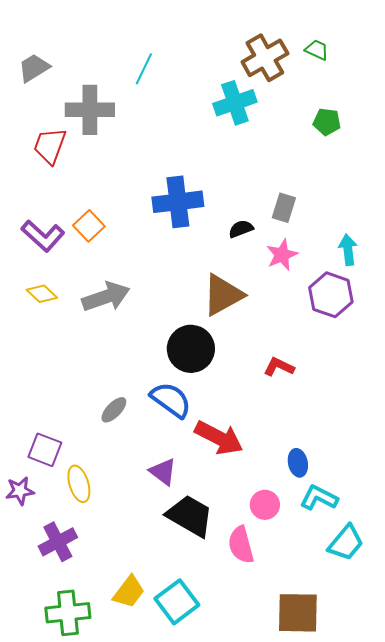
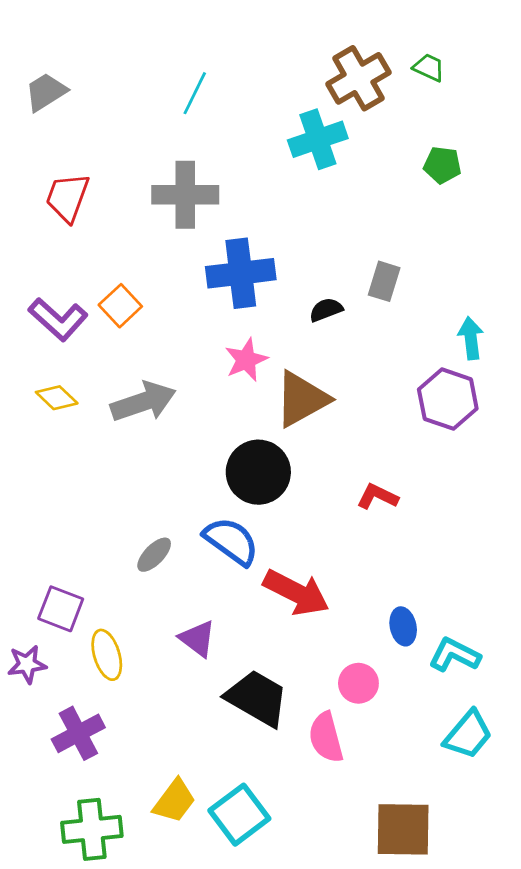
gray cross: (90, 110) -> (185, 195), moved
pink star: (282, 255) -> (246, 360), moved
purple triangle: (163, 472) -> (197, 639), moved
cyan L-shape: (319, 498) -> (455, 655), moved

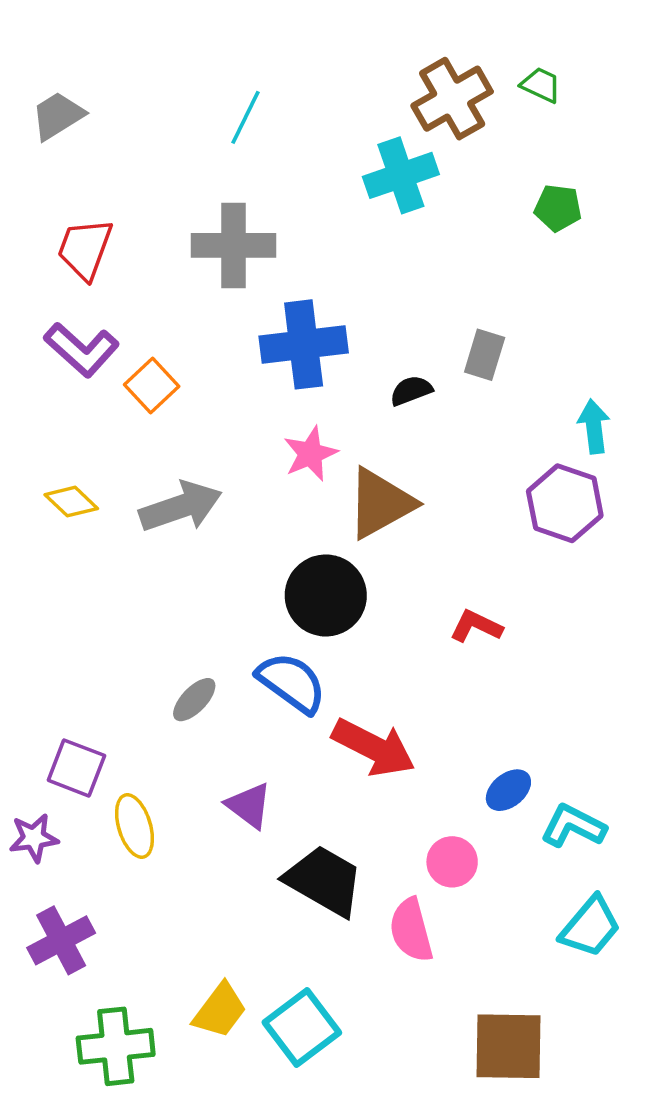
purple L-shape: (58, 319) -> (82, 350), moved
blue ellipse: (403, 626) -> (508, 790), turned 63
purple cross: (78, 733) -> (61, 940), moved

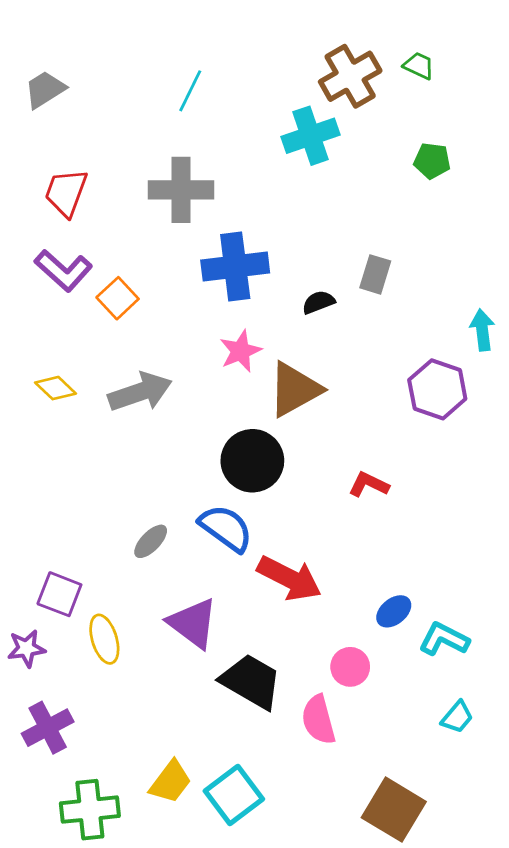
cyan arrow: (594, 426) -> (482, 330), moved
purple triangle: (249, 806) -> (193, 623), size x1.4
cyan trapezoid: (590, 927) -> (457, 717), size x0.7
brown square: (508, 1046) -> (394, 810), turned 30

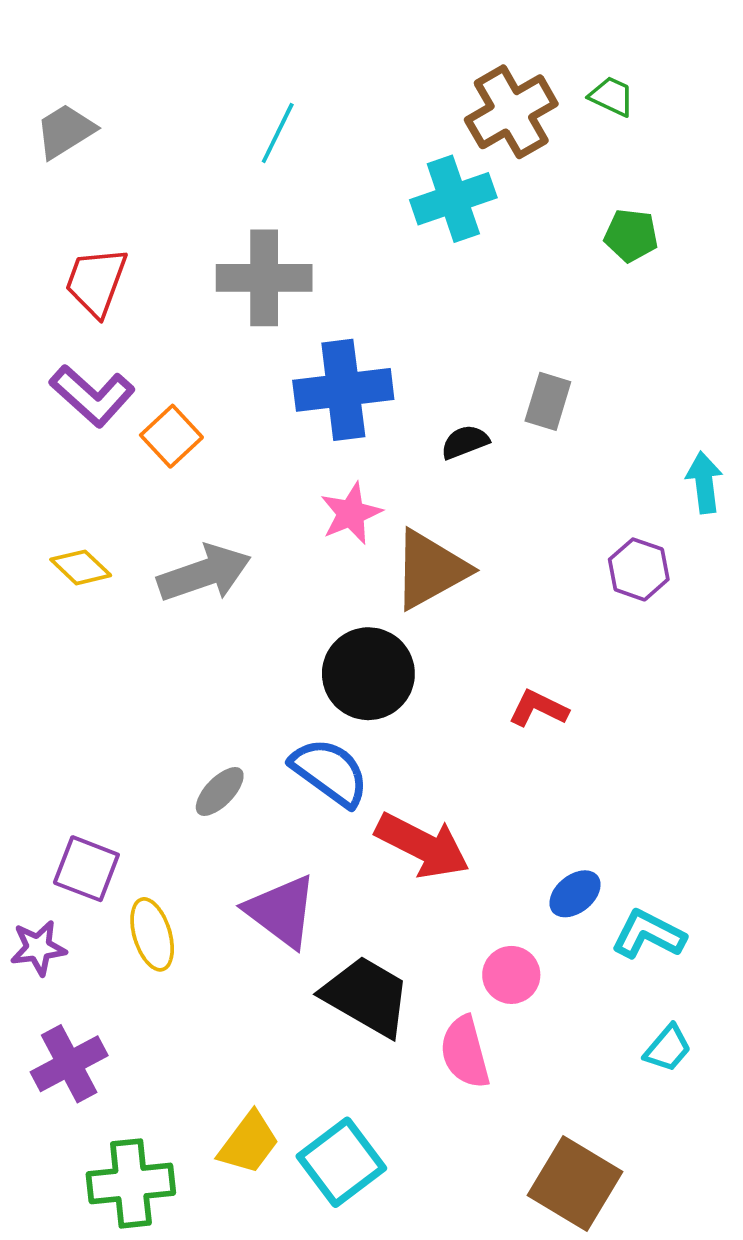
purple hexagon: (437, 389) -> (639, 569), size x0.7

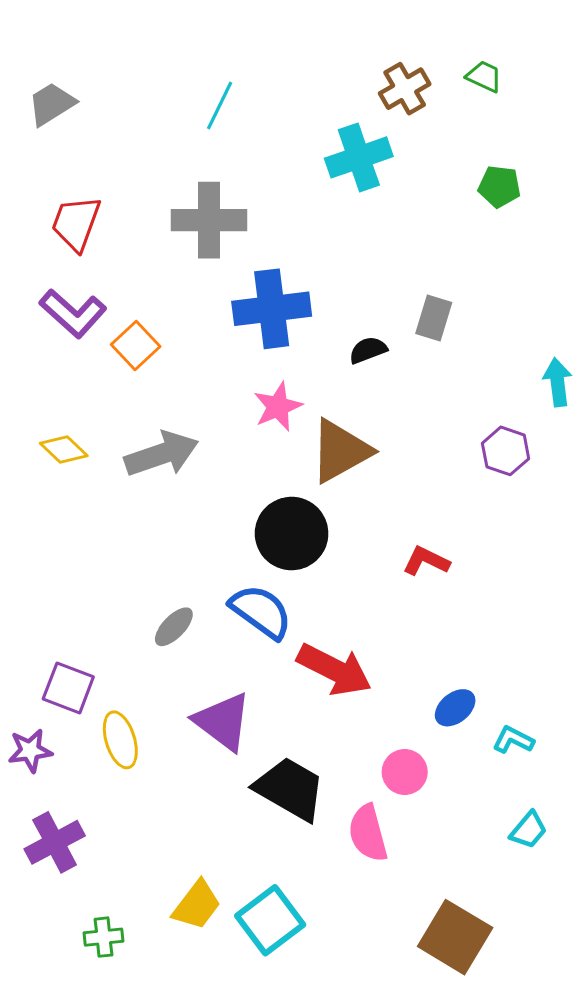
brown cross: (511, 112) -> (405, 89), size x0.7
cyan L-shape: (648, 934) -> (513, 740), size x0.7
green cross: (131, 1183) -> (104, 937), size x0.6

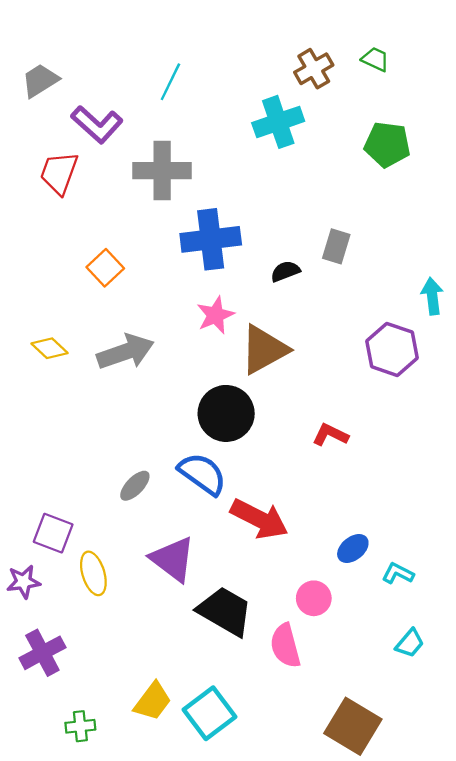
green pentagon: (499, 186) -> (387, 144), size x1.4
purple L-shape: (73, 313) -> (97, 124), moved
purple hexagon: (506, 451) -> (392, 349), size x1.4

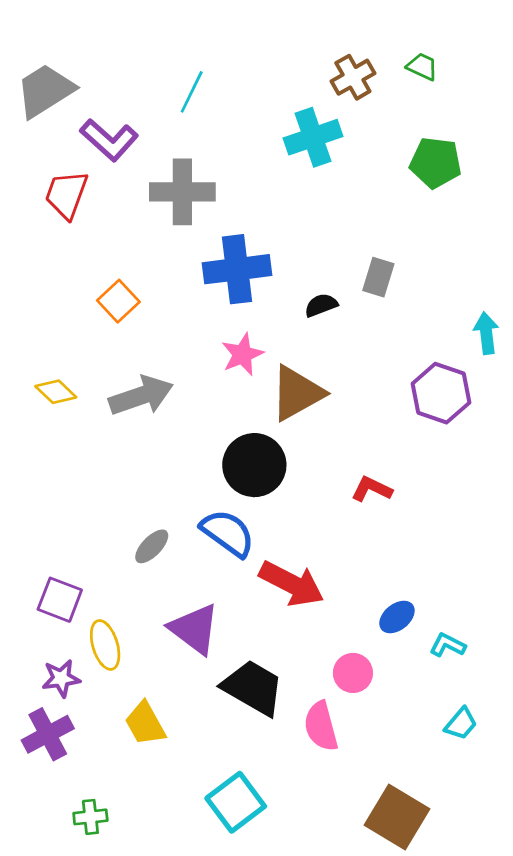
gray trapezoid: (40, 81) -> (45, 91), size x1.4
purple star: (23, 582) -> (61, 678), moved
yellow trapezoid: (153, 701) -> (145, 724), moved, turned 114

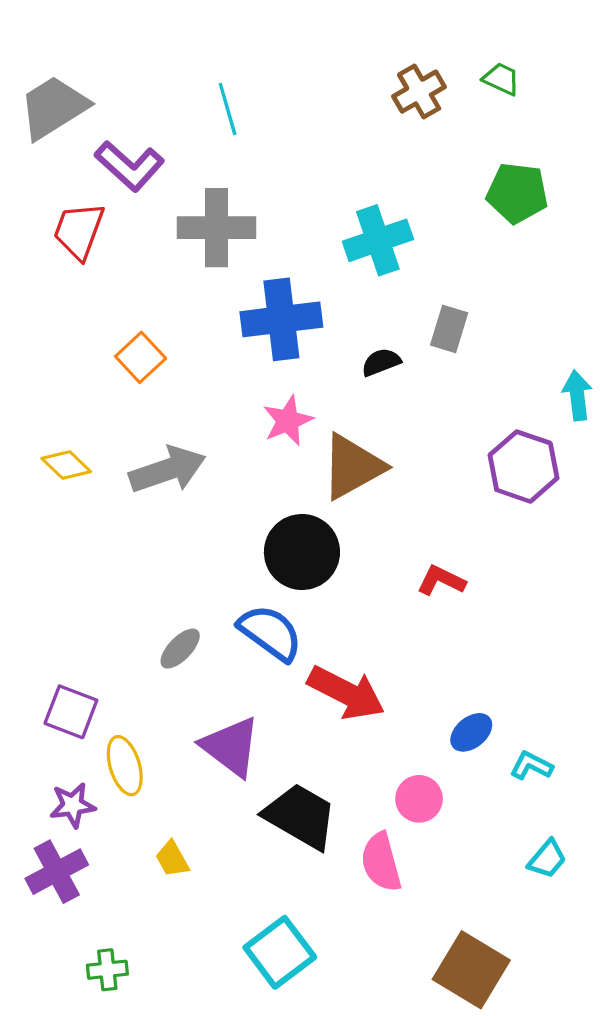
cyan line: (192, 92) -> (228, 109), turned -42
cyan cross: (313, 137) -> (378, 240), moved
yellow trapezoid: (145, 724) -> (172, 859), size x0.7

